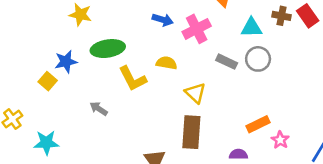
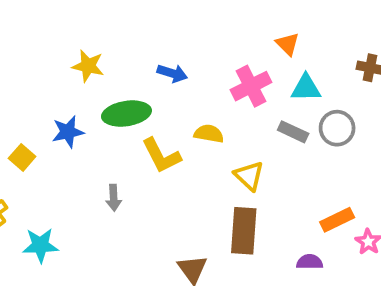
blue arrow: (163, 20) -> (172, 73), moved
cyan triangle: (251, 28) -> (306, 88), moved
yellow square: (48, 81) -> (22, 157), moved
gray arrow: (99, 109) -> (114, 198), turned -126

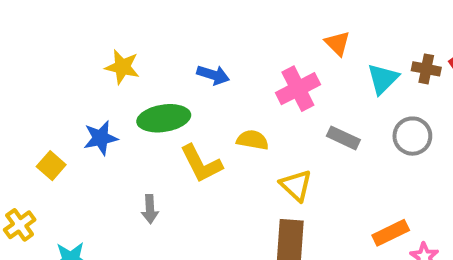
cyan triangle: (306, 88) -> (383, 79), moved, turned -44
gray circle: (337, 128) -> (412, 136), moved

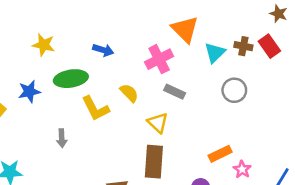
orange triangle: (337, 43) -> (185, 29), size x1.6
gray rectangle: (343, 138) -> (175, 92), moved
yellow semicircle: (253, 140) -> (129, 93), turned 36

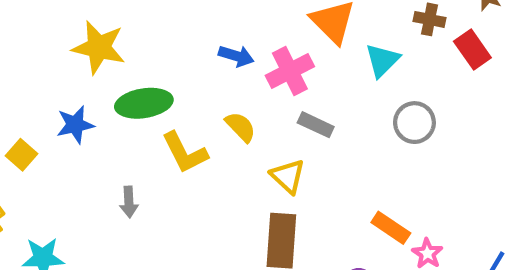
yellow star: (44, 45) -> (99, 47), size x1.4
brown cross: (243, 46) -> (430, 19), moved
blue arrow: (103, 50) -> (236, 56), moved
orange rectangle: (220, 154) -> (391, 228), turned 60

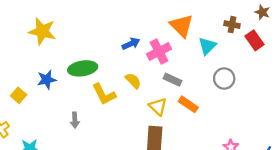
yellow star: (99, 47) -> (42, 31), moved
blue arrow: (236, 56) -> (131, 44), turned -42
orange rectangle: (391, 228) -> (188, 104), moved

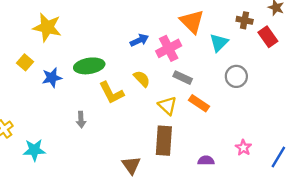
yellow square: (19, 95) -> (25, 62), moved

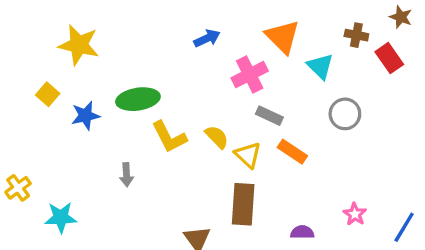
blue arrow: (139, 40) -> (207, 38), moved
cyan triangle: (219, 43) -> (320, 66), turned -30
yellow semicircle: (142, 79) -> (217, 137), moved

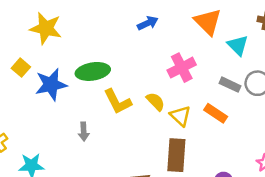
pink cross: (250, 74) -> (182, 68), moved
blue star: (85, 116) -> (51, 85), size x1.4
gray rectangle: (269, 116) -> (230, 85), moved

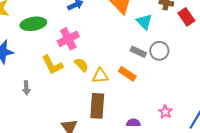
pink cross: (182, 68) -> (68, 39), moved
green ellipse: (93, 71) -> (33, 24), moved
yellow triangle: (180, 116) -> (100, 76), turned -48

